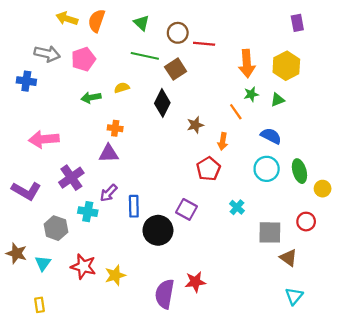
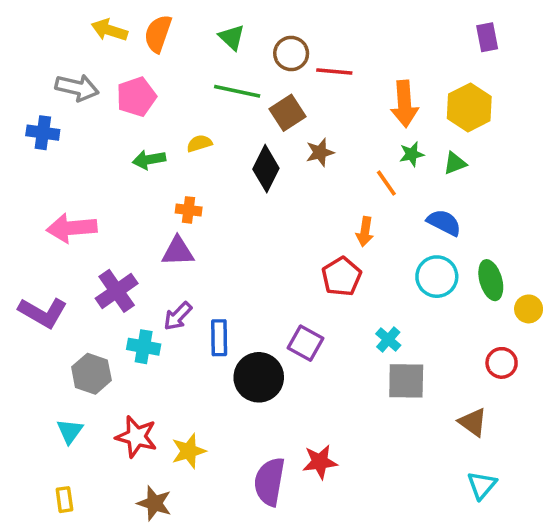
brown star: (195, 125) -> (320, 152), moved
gray square: (270, 232) -> (406, 381), moved
brown star: (16, 253) -> (154, 503), moved

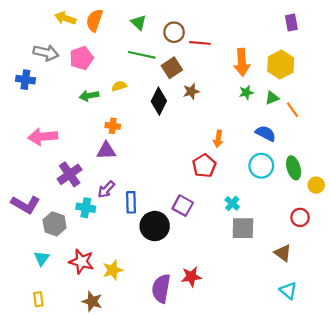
orange line: (386, 183) -> (292, 110), moved
purple L-shape: (43, 313) -> (25, 204), moved
cyan triangle: (482, 485) -> (288, 291), turned -30

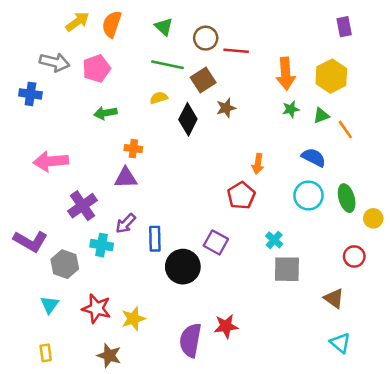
yellow arrow: (65, 18) -> (77, 22), turned 126
yellow semicircle: (119, 86) -> (159, 98), moved

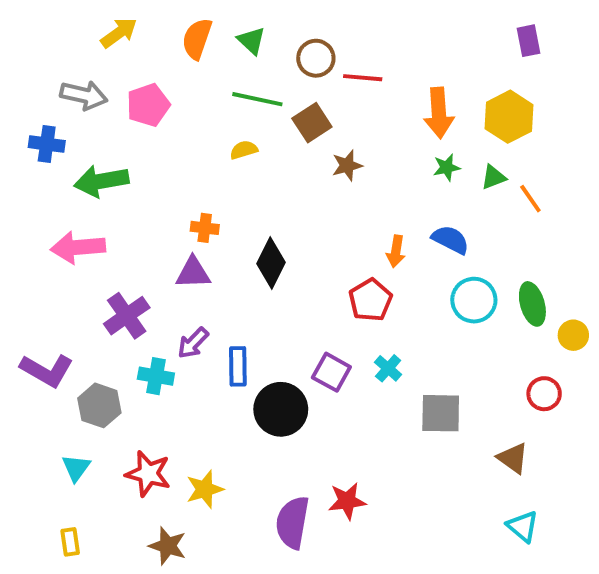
orange semicircle: (112, 24) -> (197, 39), moved
green arrow: (105, 113) -> (101, 181), moved, size x1.5
black diamond: (188, 119) -> (271, 263), moved
blue semicircle: (314, 157) -> (450, 240), moved
cyan cross: (274, 240) -> (388, 368), moved

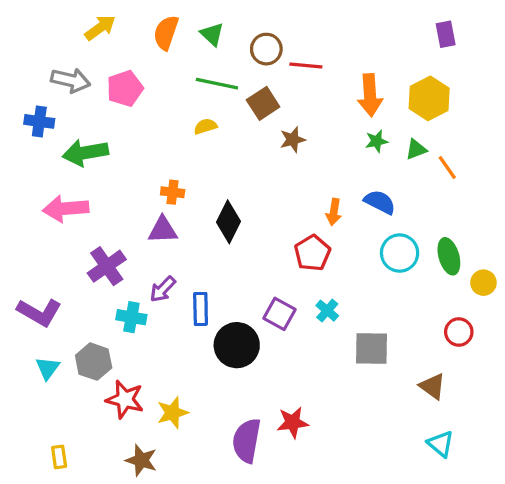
gray hexagon: (99, 405) -> (94, 362), moved
cyan triangle: (76, 468) -> (48, 368), moved

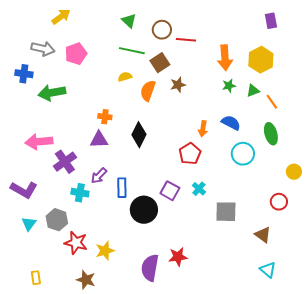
orange semicircle: (166, 33) -> (148, 91), moved
pink arrow: (66, 209) -> (39, 142), moved
green ellipse: (449, 256) -> (271, 134), moved

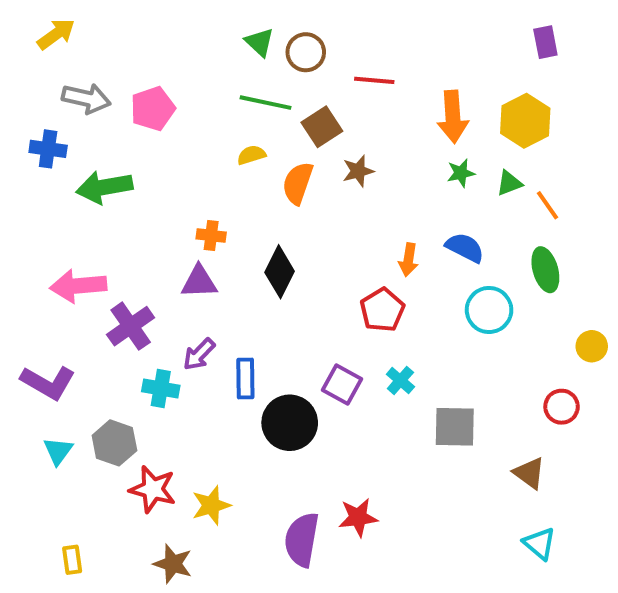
yellow arrow: (61, 17) -> (56, 34), moved
brown circle: (162, 30) -> (306, 52), moved

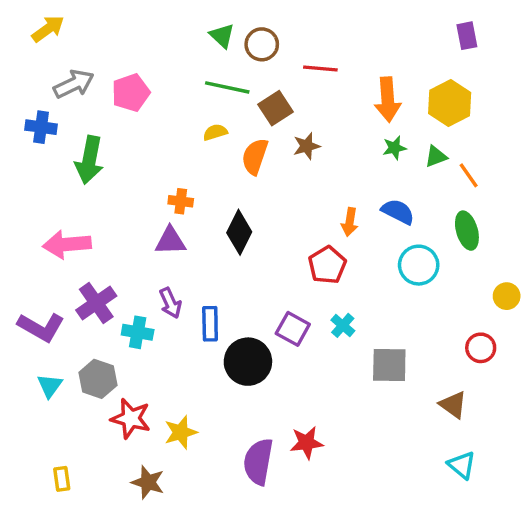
gray arrow: (86, 99) -> (74, 84), turned -39
green arrow: (104, 187) -> (89, 160), turned -69
purple cross: (131, 326) -> (96, 303), moved
purple arrow: (199, 354) -> (170, 303), turned -68

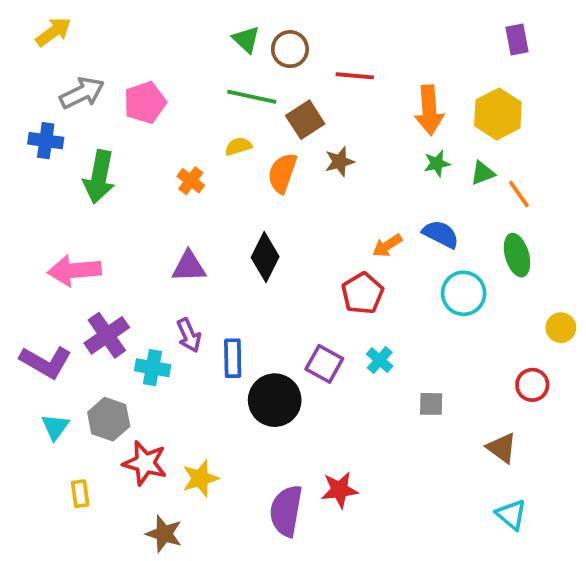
orange cross: (181, 201) -> (191, 181), moved, turned 30
orange arrow: (350, 222) -> (387, 246), turned 48
gray square: (389, 365) -> (431, 404), size x0.6
yellow rectangle: (62, 479) -> (80, 494), moved

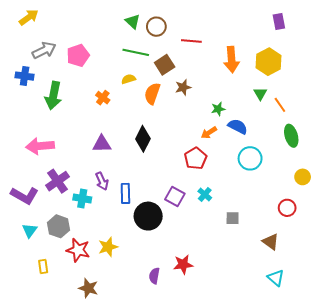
green star: (437, 164) -> (218, 109), moved
green triangle: (483, 173) -> (260, 94), turned -40
green ellipse: (517, 255) -> (291, 136), moved
yellow star: (200, 478) -> (108, 247), moved
purple semicircle: (286, 511) -> (154, 276), size x0.6

